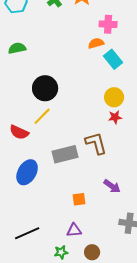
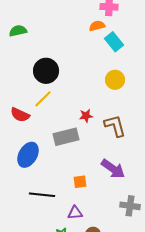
red star: (115, 117) -> (86, 116), moved
brown L-shape: (96, 143) -> (115, 126), moved
purple arrow: (112, 186) -> (113, 169), size x1.4
black line: (27, 233) -> (42, 195), moved, turned 30

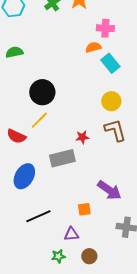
brown L-shape: (115, 126) -> (115, 130), moved
orange square: (80, 182) -> (84, 209), moved
black line: (42, 195) -> (38, 216), turned -30

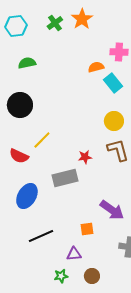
pink cross: (105, 28) -> (119, 52), moved
green semicircle: (14, 52) -> (27, 63), moved
black circle: (42, 92) -> (20, 105), moved

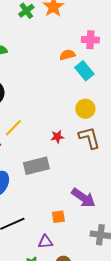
red star: (85, 157) -> (57, 137), moved

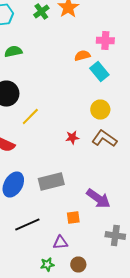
yellow line: (13, 128) -> (30, 116), moved
brown L-shape: (89, 138) -> (104, 138), turned -40
gray rectangle: (36, 166) -> (51, 182), moved

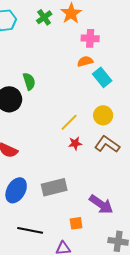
pink cross: (105, 40) -> (90, 38), moved
green semicircle: (13, 52) -> (29, 81), moved, turned 84
yellow line: (30, 116) -> (69, 122), moved
black line: (27, 224) -> (30, 230), turned 35

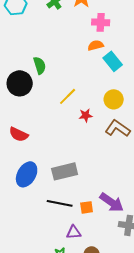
yellow line: (69, 122) -> (68, 96), moved
red star: (75, 143) -> (86, 115), moved
purple arrow: (101, 204) -> (112, 202), moved
black line: (30, 230) -> (60, 203), moved

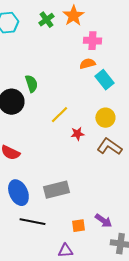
blue ellipse: (27, 174) -> (18, 193), turned -55
purple arrow: (112, 202) -> (103, 221), size x0.7
black line: (60, 203) -> (32, 222), moved

